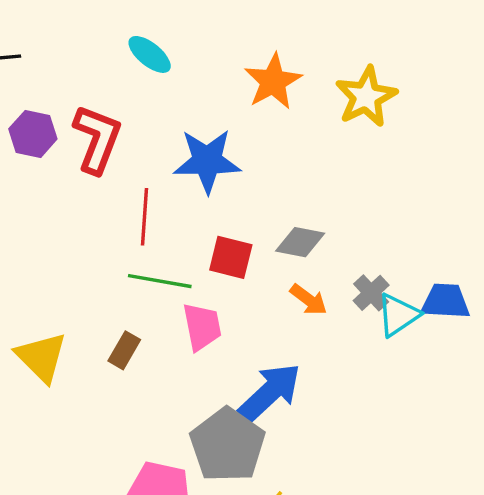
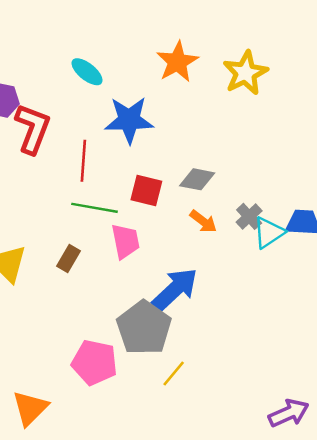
cyan ellipse: (150, 54) -> (87, 72), moved
red L-shape: (97, 139) -> (33, 129), moved

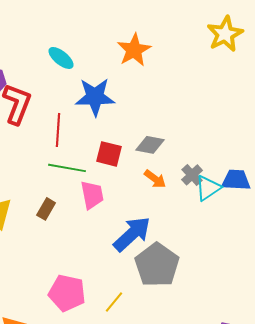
yellow star: (245, 73) -> (225, 34), moved
gray pentagon: (144, 328) -> (157, 265), moved
yellow line: (174, 374) -> (114, 302), moved

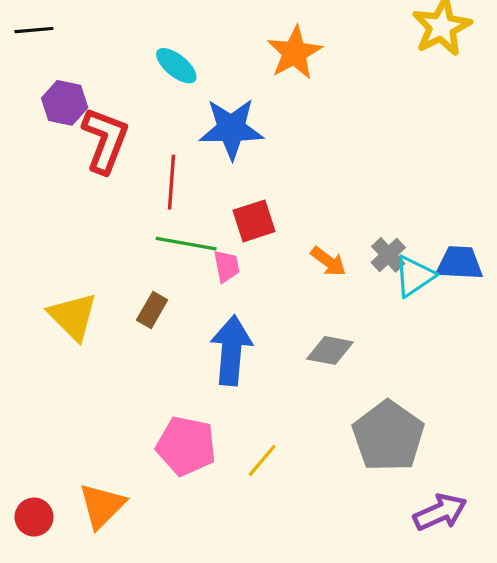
gray diamond: (150, 145) -> (330, 350), moved
red square: (109, 154) -> (254, 221), turned -32
pink trapezoid: (92, 195) -> (226, 266), moved, size x0.7
blue arrow: (132, 234) -> (231, 350), moved, turned -42
gray pentagon: (157, 265) -> (388, 436), moved

